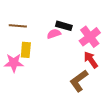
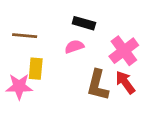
black rectangle: (64, 26) -> (84, 23), moved
brown L-shape: (79, 81) -> (98, 85), moved, turned -40

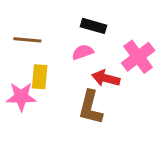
red arrow: (125, 82) -> (106, 78), moved, turned -40
brown L-shape: (98, 85) -> (90, 108), moved

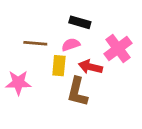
brown line: (27, 40) -> (35, 43), moved
yellow rectangle: (40, 77) -> (59, 66), moved

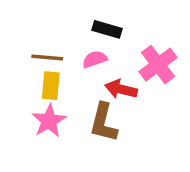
yellow rectangle: (59, 66) -> (51, 86), moved
pink star: (18, 83) -> (49, 121), moved, turned -30

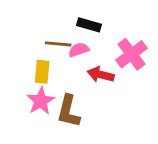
brown line: (47, 58) -> (58, 44), moved
brown L-shape: (103, 123) -> (68, 111), moved

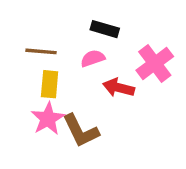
brown line: (58, 44) -> (41, 51), moved
brown L-shape: (68, 111) -> (81, 131), turned -40

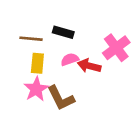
black rectangle: (105, 29) -> (63, 32), moved
pink semicircle: (93, 58) -> (70, 59), moved

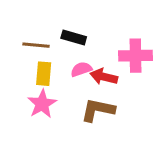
pink cross: (116, 48) -> (135, 56), turned 36
brown L-shape: (61, 98) -> (98, 110), moved, turned 128

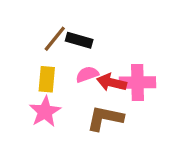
brown line: (36, 45) -> (55, 39), moved, turned -56
pink cross: (135, 56) -> (137, 82), moved

